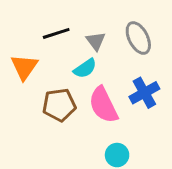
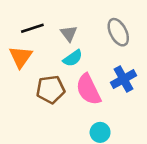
black line: (56, 33) -> (32, 28), moved
gray triangle: (96, 41) -> (69, 33), moved

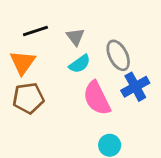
gray ellipse: (118, 32) -> (118, 55), moved
brown pentagon: (51, 89) -> (28, 98), moved

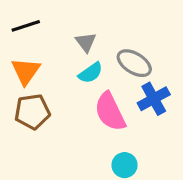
black line: (35, 31) -> (26, 26), moved
gray ellipse: (118, 55) -> (134, 63), turned -32

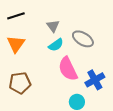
blue cross: (154, 99) -> (95, 80), moved
brown pentagon: (32, 112) -> (20, 83), moved

